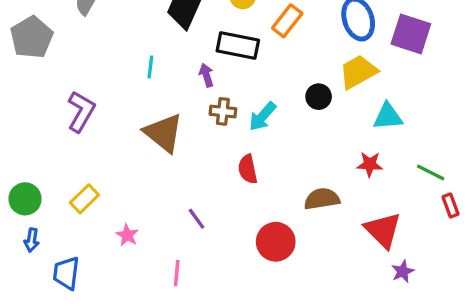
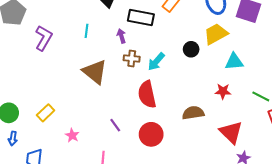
purple L-shape: (81, 111) -> (44, 38), moved
red semicircle: (248, 169) -> (147, 94), size x1.5
red circle: (276, 242) -> (151, 134), moved

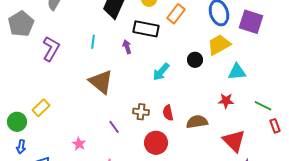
brown cross: (132, 58) -> (141, 112), moved
red semicircle: (147, 94) -> (168, 113), moved, size x0.6
yellow rectangle: (46, 113) -> (41, 108), moved
purple line: (115, 125) -> (114, 127), moved

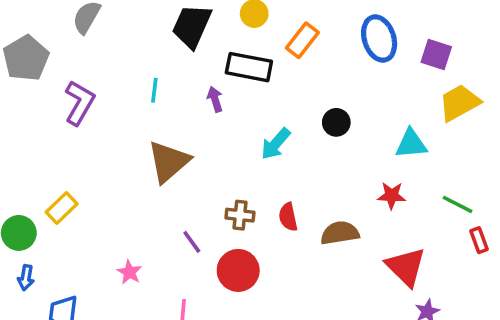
purple square: (251, 22) -> (436, 55), size x0.7
yellow trapezoid: (219, 45) -> (459, 103), moved
brown triangle: (101, 82) -> (169, 162), turned 40
red circle: (156, 143) -> (238, 270), moved

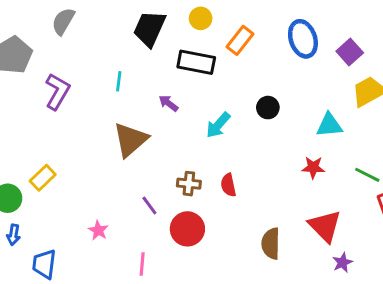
purple square: (436, 55) -> (350, 52), turned 30
purple arrow: (215, 99) -> (168, 103), moved, turned -36
brown semicircle: (340, 233) -> (271, 244), moved, turned -80

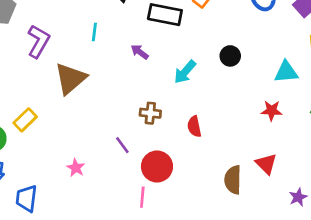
brown triangle: (130, 140) -> (70, 79), moved
brown cross: (189, 184) -> (150, 113), moved
red triangle: (325, 226) -> (266, 164), moved, size x0.7
pink line: (142, 264) -> (142, 197), moved

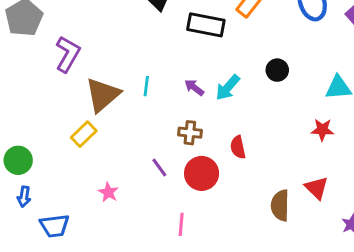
cyan line: (94, 32) -> (146, 86), moved
purple arrow: (140, 52) -> (194, 88), moved
yellow rectangle: (25, 120) -> (84, 134), moved
red circle: (157, 166) -> (202, 173), moved
blue trapezoid: (26, 198) -> (55, 226), turned -104

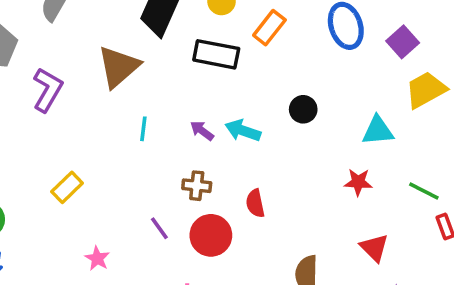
cyan arrow: (228, 88) -> (243, 131), turned 68
brown triangle: (103, 95) -> (119, 67), moved
red triangle: (317, 188) -> (374, 248), moved

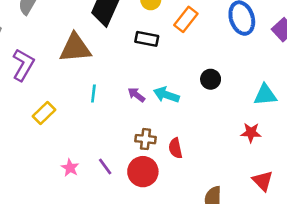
black rectangle: (216, 54) -> (147, 39), size x0.7
brown triangle: (119, 67) -> (75, 48), turned 36
brown cross: (197, 186) -> (145, 139), moved
yellow rectangle: (67, 187) -> (44, 113), moved
pink star: (97, 258) -> (70, 168), moved

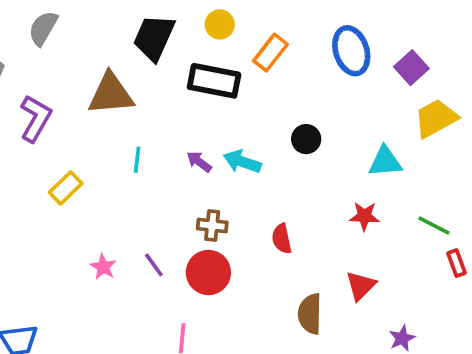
black rectangle: (147, 39) -> (214, 81), size x1.5
red semicircle: (175, 148) -> (282, 239), moved
red triangle: (263, 181) -> (361, 286), moved, turned 30

